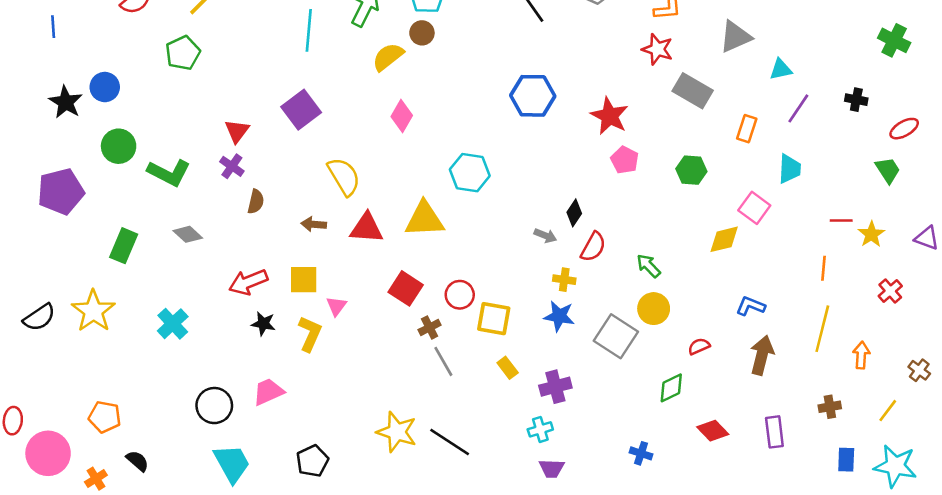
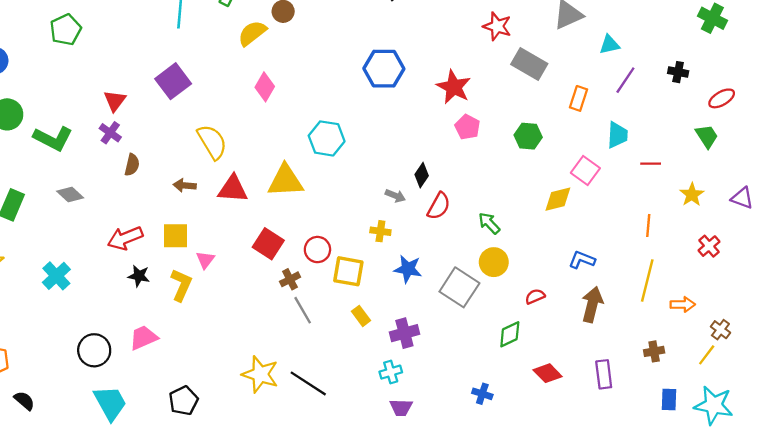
red line: (841, 220) -> (651, 164), moved
yellow cross: (564, 280) -> (380, 231), moved
orange arrow: (861, 355) -> (683, 304), turned 85
brown cross: (919, 370) -> (720, 330), moved

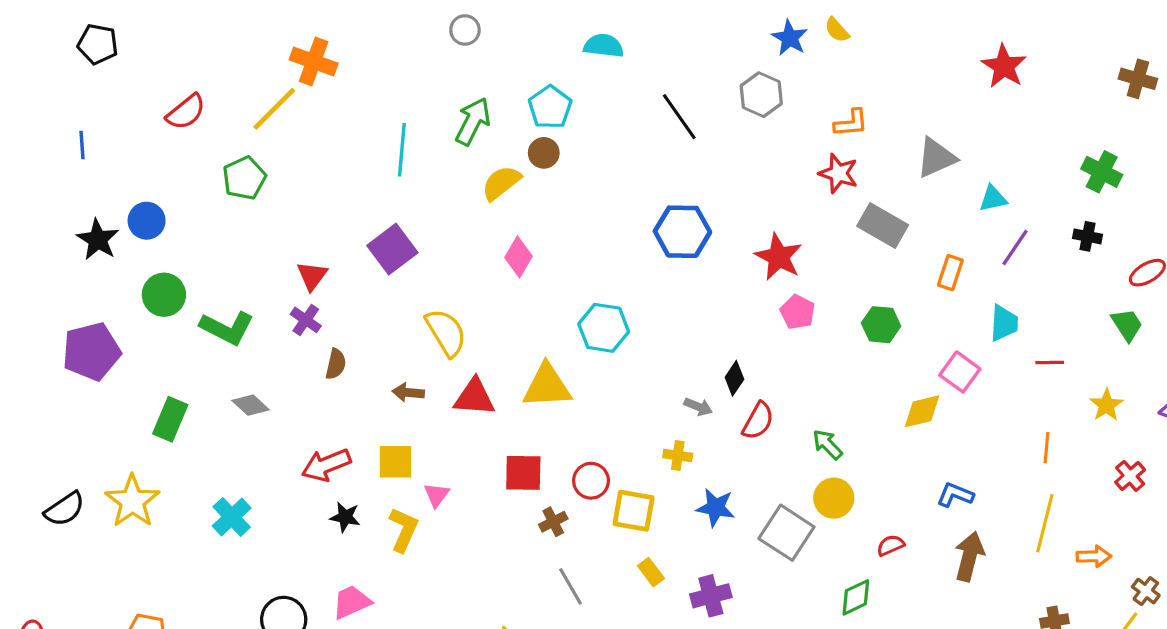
green cross: (712, 18) -> (1102, 172), moved
red square: (268, 244) -> (523, 473), turned -32
gray line: (303, 310) -> (571, 586), moved

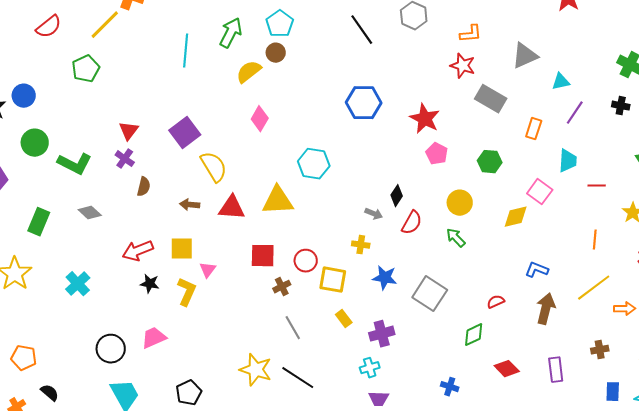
purple square: (392, 249) -> (185, 133), moved
yellow circle: (834, 498) -> (460, 203), moved
yellow line: (1045, 523) -> (594, 288), turned 39

